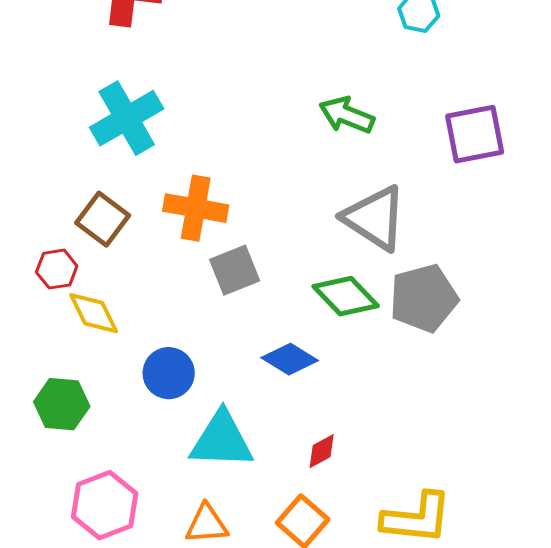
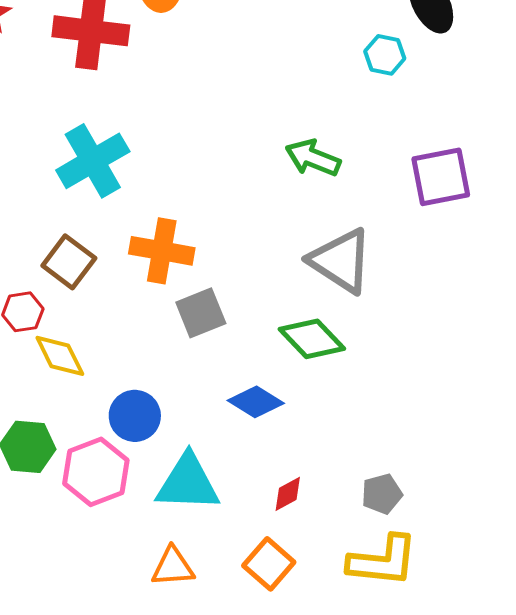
gray pentagon: (424, 298) -> (382, 494), moved, size x0.6
pink hexagon: (105, 505) -> (96, 472), moved

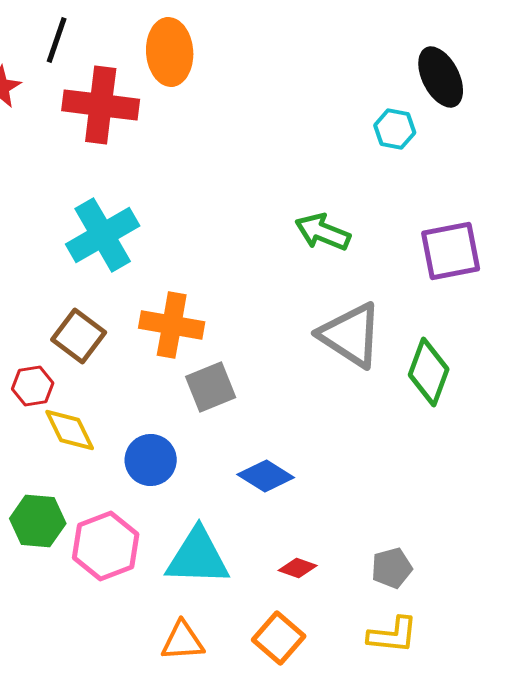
green diamond: (312, 339) -> (429, 372), moved, turned 64
blue circle: (135, 416) -> (151, 460), moved
red diamond: (288, 494) -> (298, 568), turned 48
yellow L-shape: (383, 561) -> (393, 635), size x0.7

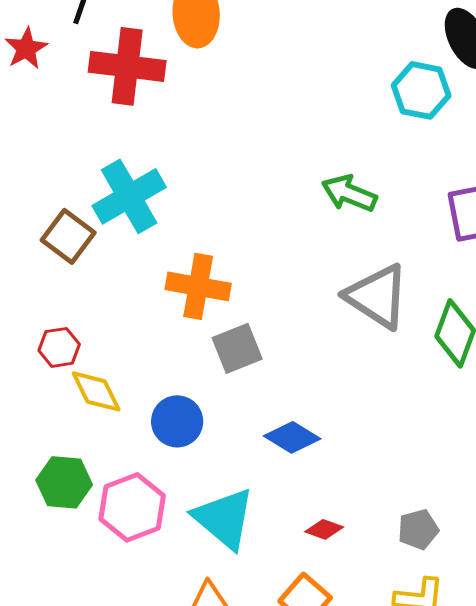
cyan hexagon: (395, 129) -> (421, 90), size x1.4
brown square: (79, 336) -> (68, 236), moved
cyan triangle: (198, 557) -> (224, 518), turned 38

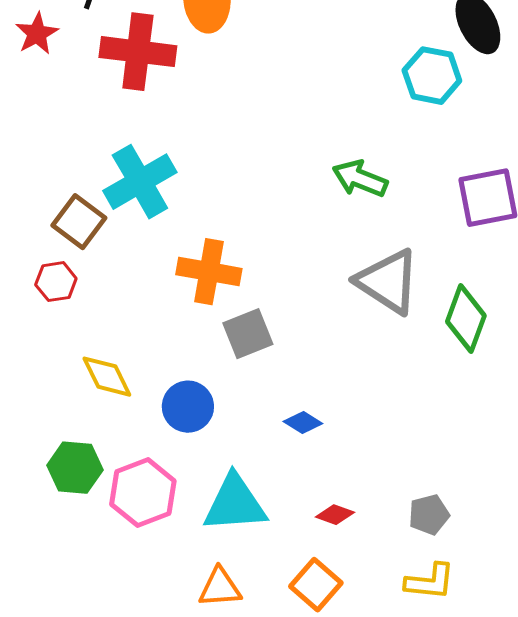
red hexagon: (59, 347) -> (56, 282), moved
blue diamond: (292, 437) -> (303, 423), size x0.7
cyan triangle: (224, 518) -> (235, 504), turned -44

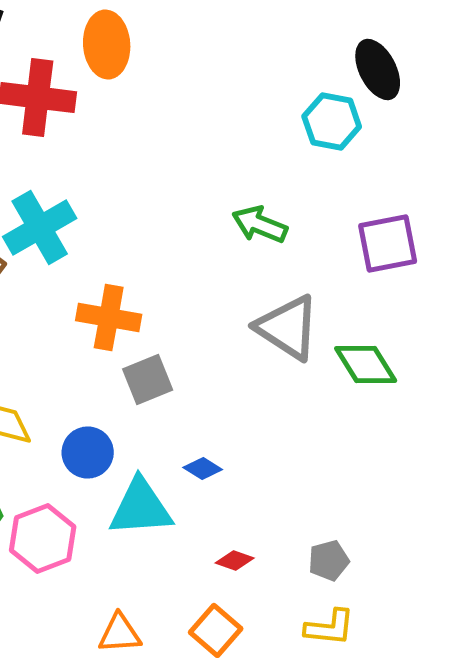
green diamond: (466, 319) -> (366, 364), turned -52
cyan triangle: (235, 504) -> (141, 508), moved

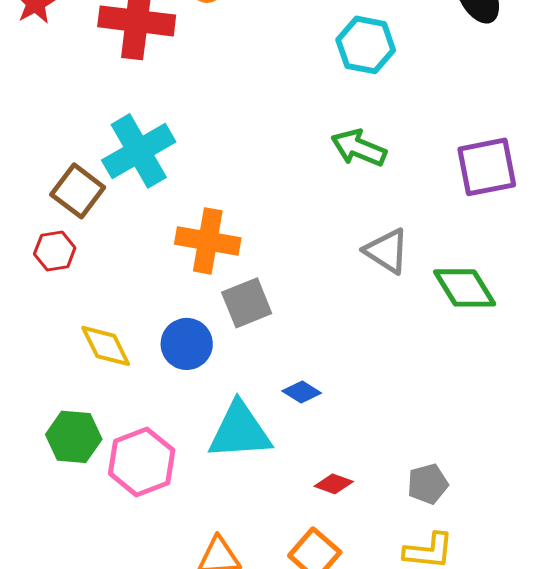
cyan hexagon: (332, 122) -> (366, 45), moved
gray triangle: (288, 328) -> (387, 251), size x0.7
blue circle: (88, 452) -> (187, 344), moved

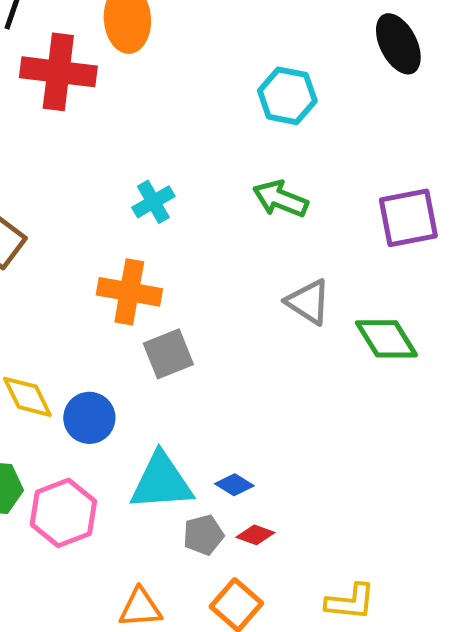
cyan cross: (139, 151) -> (153, 202), moved, size x0.6
blue circle: (187, 344) -> (89, 418), moved
blue diamond: (302, 392) -> (234, 485), moved
gray pentagon: (428, 484) -> (203, 535), moved

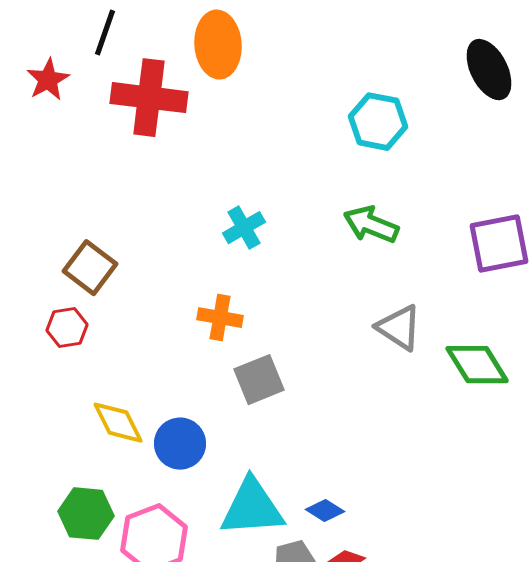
orange cross: (129, 292) -> (220, 318), size x0.7

